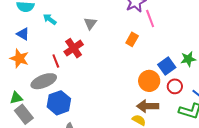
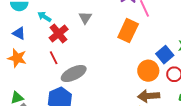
orange rectangle: (132, 39) -> (128, 31), size x1.6
red cross: (74, 48) -> (59, 34), moved
gray ellipse: (44, 81) -> (74, 74), moved

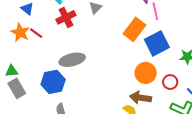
blue square: (165, 55) -> (157, 43), moved, size x1.4
red line: (54, 58) -> (36, 33), moved, turned -40

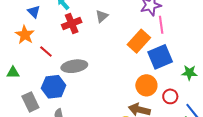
red line: (36, 33) -> (46, 52), moved
gray rectangle: (17, 88) -> (30, 102), moved

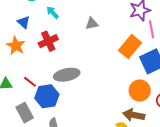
gray triangle: (102, 16) -> (92, 24), turned 32
red cross: (72, 24) -> (48, 41), moved
red line: (46, 52) -> (30, 82), moved

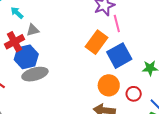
gray triangle: (92, 24) -> (33, 30), moved
blue hexagon: (47, 96) -> (26, 57), moved

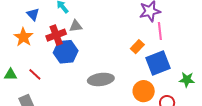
orange rectangle: (96, 42) -> (137, 47), size x0.6
gray ellipse: (35, 74) -> (101, 79), moved

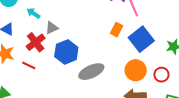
blue hexagon: (66, 52) -> (66, 52), moved
red line: (35, 74) -> (29, 65), moved

